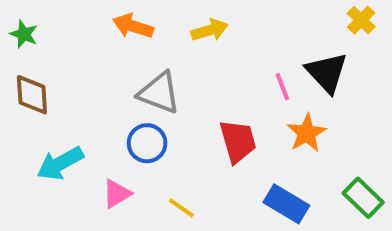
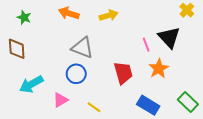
green star: (24, 34) -> (24, 17), moved

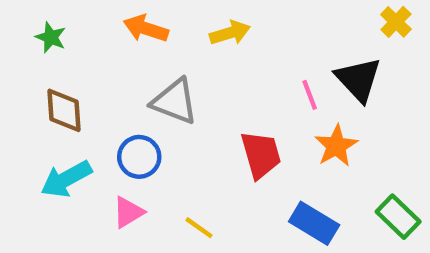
brown diamond: (17, 49) -> (64, 110), moved
blue circle: (76, 74) -> (139, 157), moved

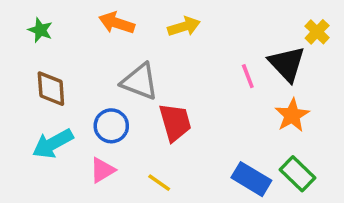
yellow cross: (396, 22) -> (317, 32), moved
orange star: (336, 146) -> (292, 115), moved
red trapezoid: (261, 155) -> (175, 122), moved
green rectangle: (398, 217) -> (298, 174), moved

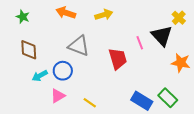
orange star: (292, 115) -> (181, 63), moved, turned -30
red trapezoid: (175, 122) -> (118, 59), moved
cyan arrow: (53, 144) -> (40, 76), moved, size x0.7

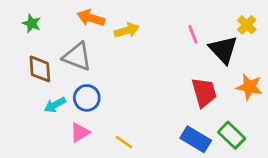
yellow arrow: (104, 15) -> (127, 30), moved
pink line: (140, 43) -> (193, 34), moved
gray triangle: (79, 46) -> (77, 57), moved
red trapezoid: (118, 59) -> (204, 92), moved

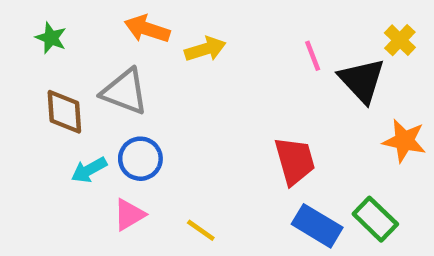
red trapezoid: (204, 92) -> (295, 161), moved

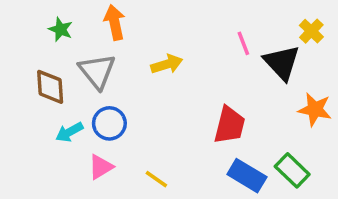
orange arrow: (147, 29) -> (115, 22), turned 60
green star: (51, 38) -> (61, 29), moved
yellow arrow: (205, 49) -> (167, 64), moved
gray triangle: (125, 92) -> (97, 71), turned 30
red trapezoid: (295, 161) -> (230, 125), turned 30

